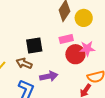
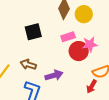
black square: (34, 45) -> (33, 32), moved

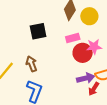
brown arrow: (28, 65) -> (32, 64), turned 49
purple arrow: (54, 75) -> (86, 78), moved

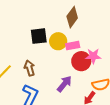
yellow circle: (89, 16) -> (58, 41), moved
purple arrow: (86, 78) -> (64, 84), moved, turned -42

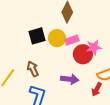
purple arrow: (64, 84) -> (70, 79), turned 66

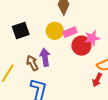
black square: (37, 36) -> (21, 30), moved
purple arrow: (70, 79) -> (45, 57), moved, turned -102

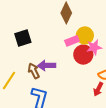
yellow circle: (55, 31) -> (85, 35), moved
purple arrow: (45, 57) -> (47, 65), turned -84

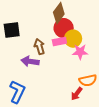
red circle: (83, 55) -> (64, 28), moved
brown arrow: (34, 71) -> (39, 47), moved

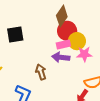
brown arrow: (39, 47) -> (41, 72), moved
purple arrow: (30, 61) -> (61, 57), moved

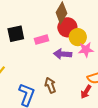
pink rectangle: (63, 44) -> (42, 40), moved
brown arrow: (41, 72) -> (50, 85), moved

